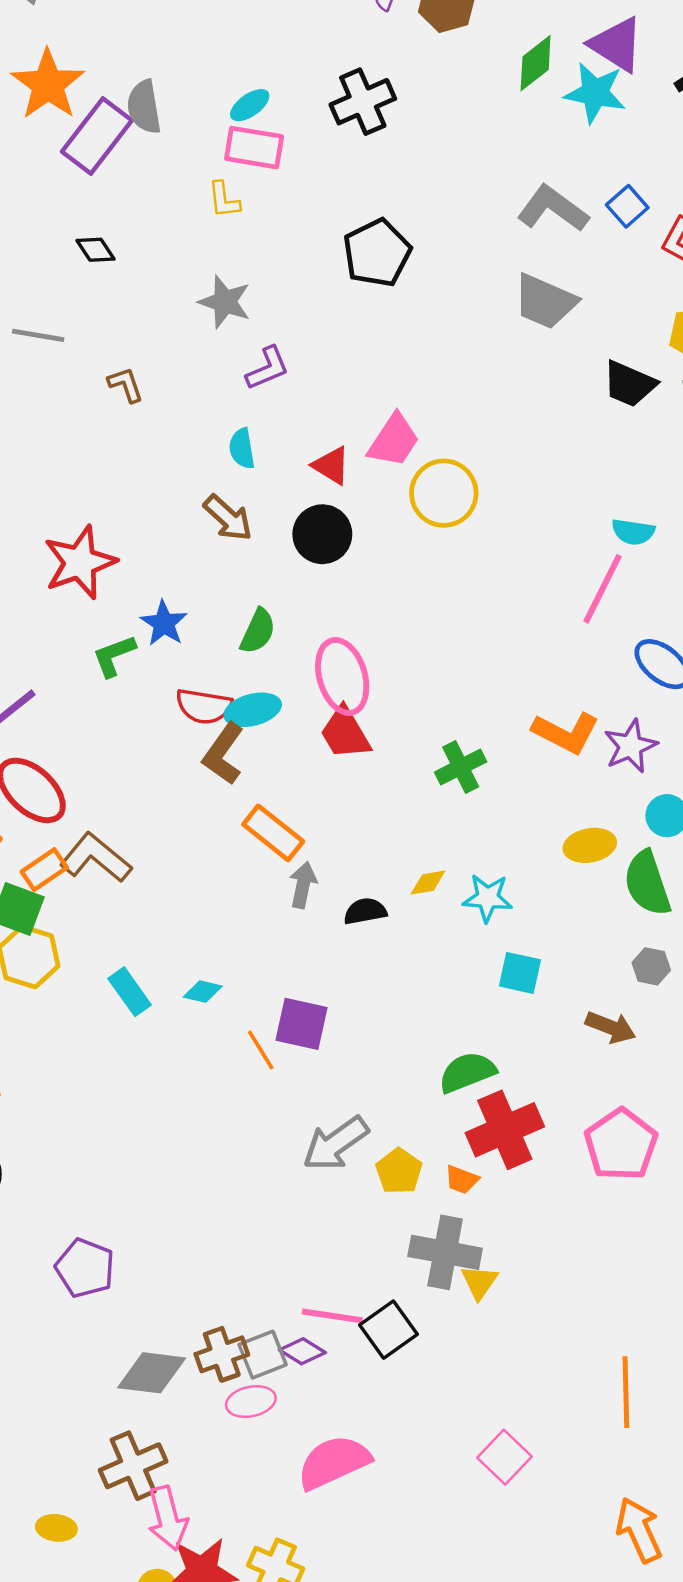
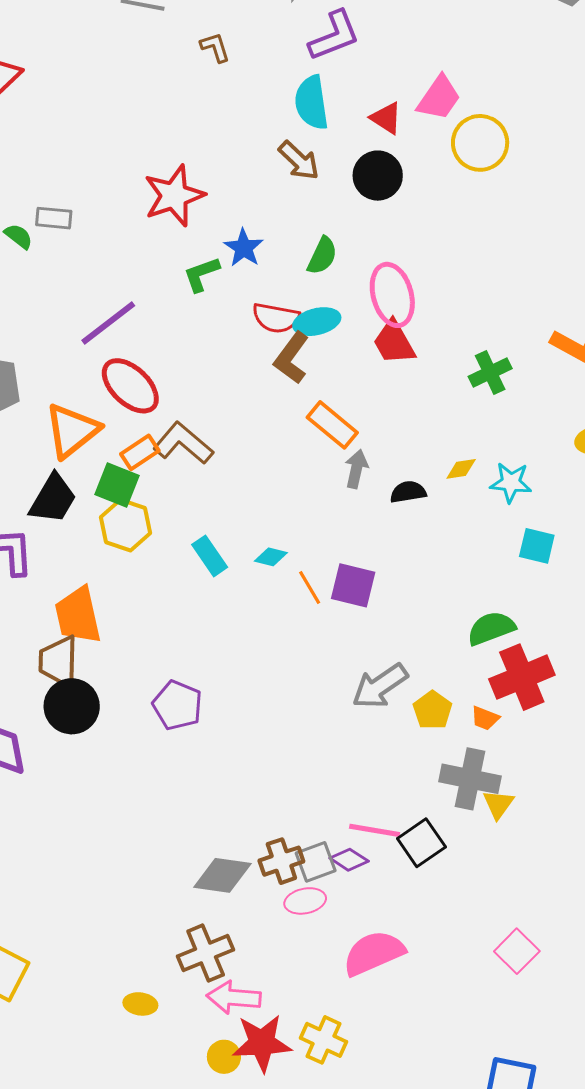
purple L-shape: (268, 368) -> (334, 36), size x1.4
cyan semicircle: (242, 449) -> (312, 103), size x1.6
orange line: (261, 1050) -> (310, 587), moved
purple pentagon: (85, 1268) -> (177, 705), moved
pink arrow: (168, 1518) -> (234, 997), turned 108

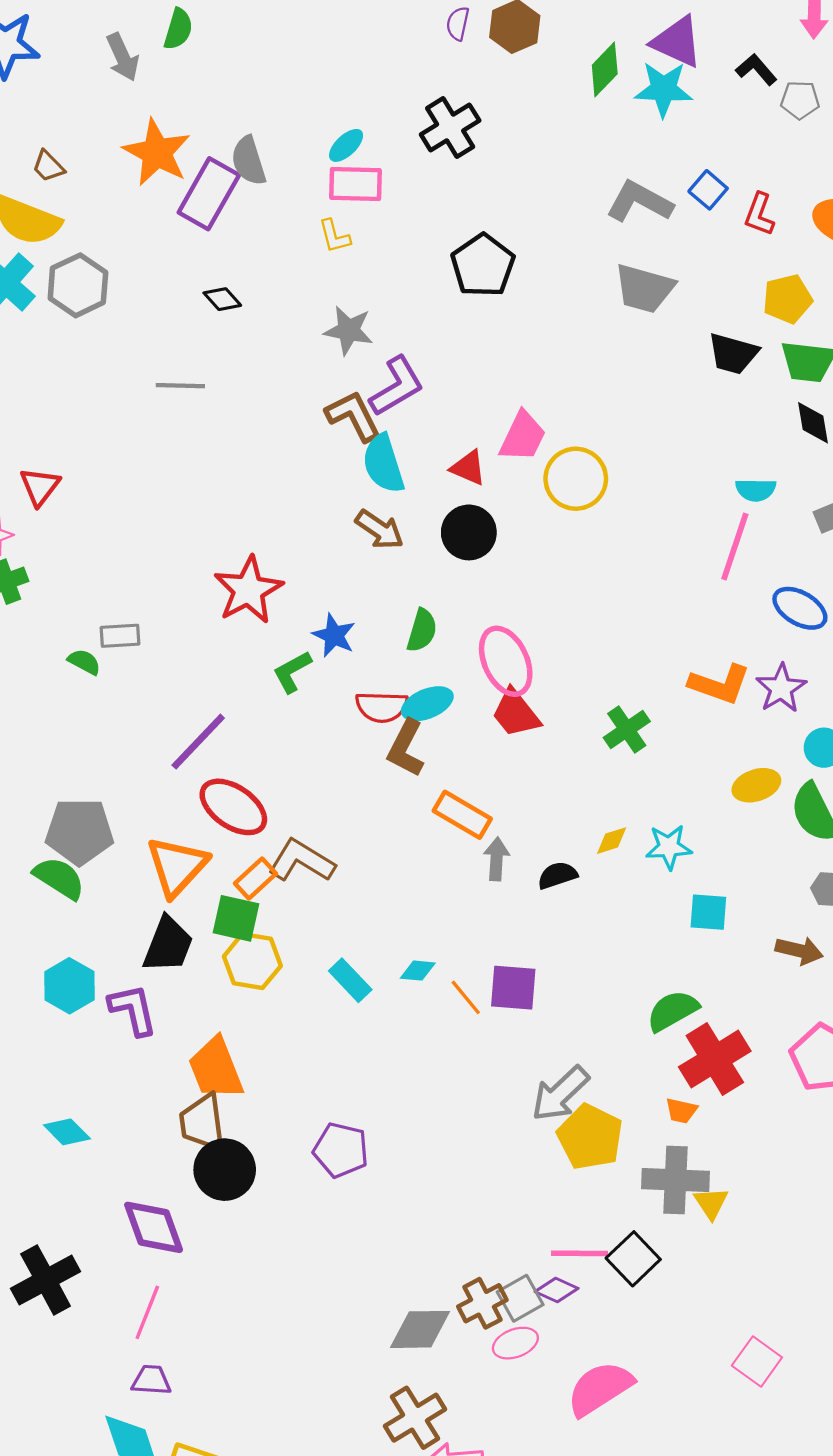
brown L-shape: (215, 47) -> (353, 416), moved, size x1.6
yellow pentagon: (433, 710) -> (590, 1137), moved, size x1.5

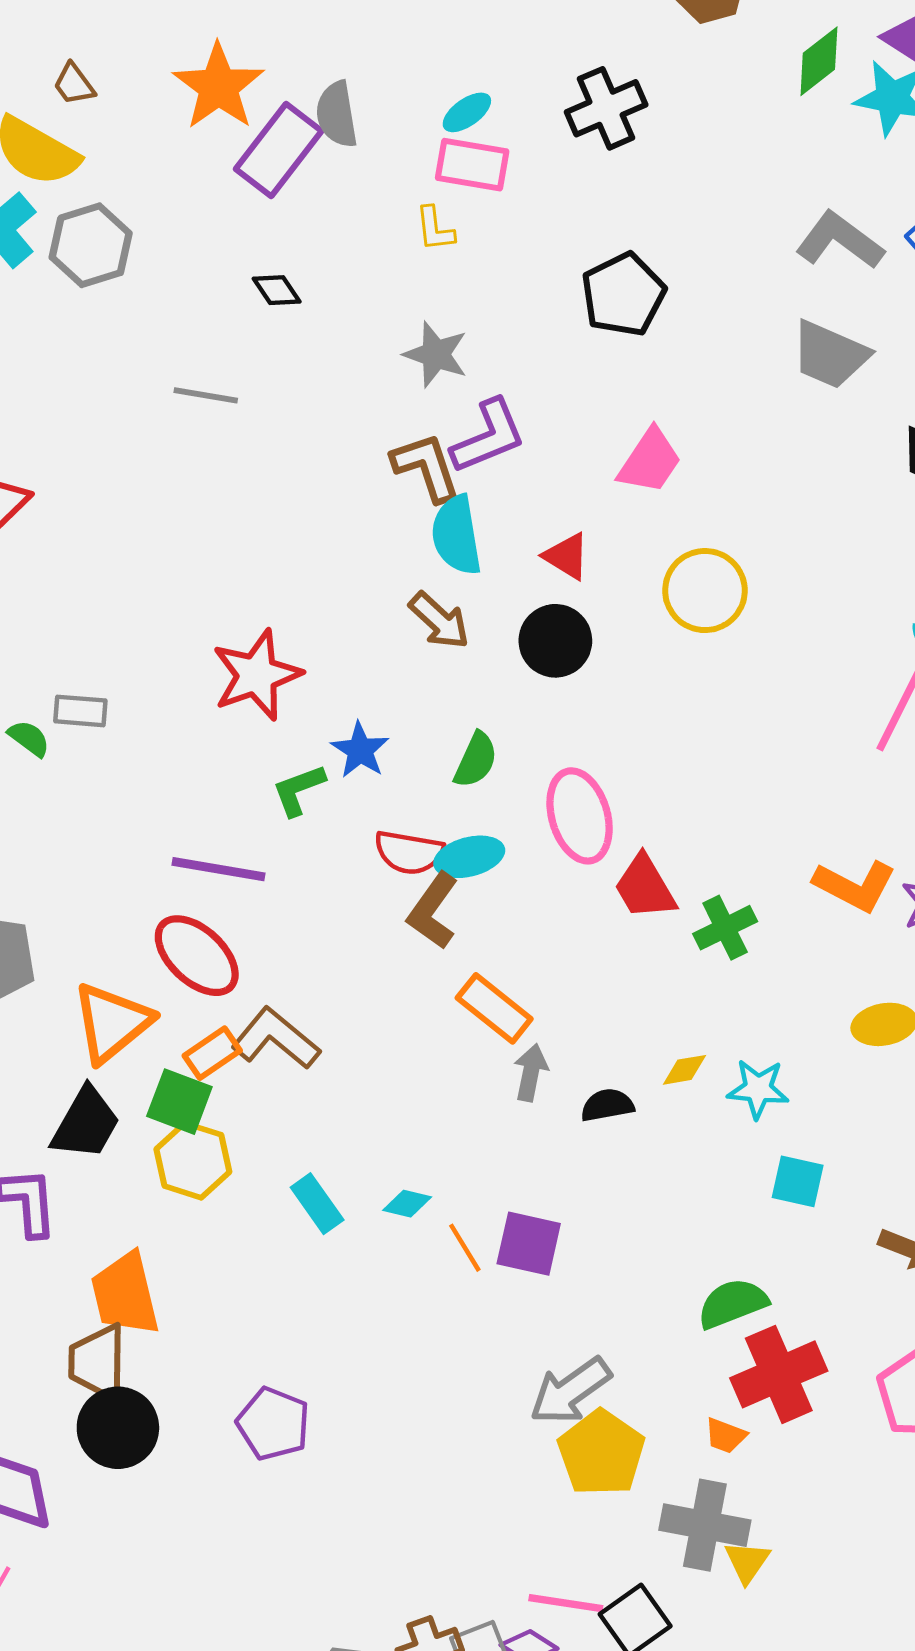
pink trapezoid: (523, 436) -> (650, 461), moved
red trapezoid: (516, 713) -> (645, 887), moved
purple line: (198, 742) -> (218, 869), moved, turned 48

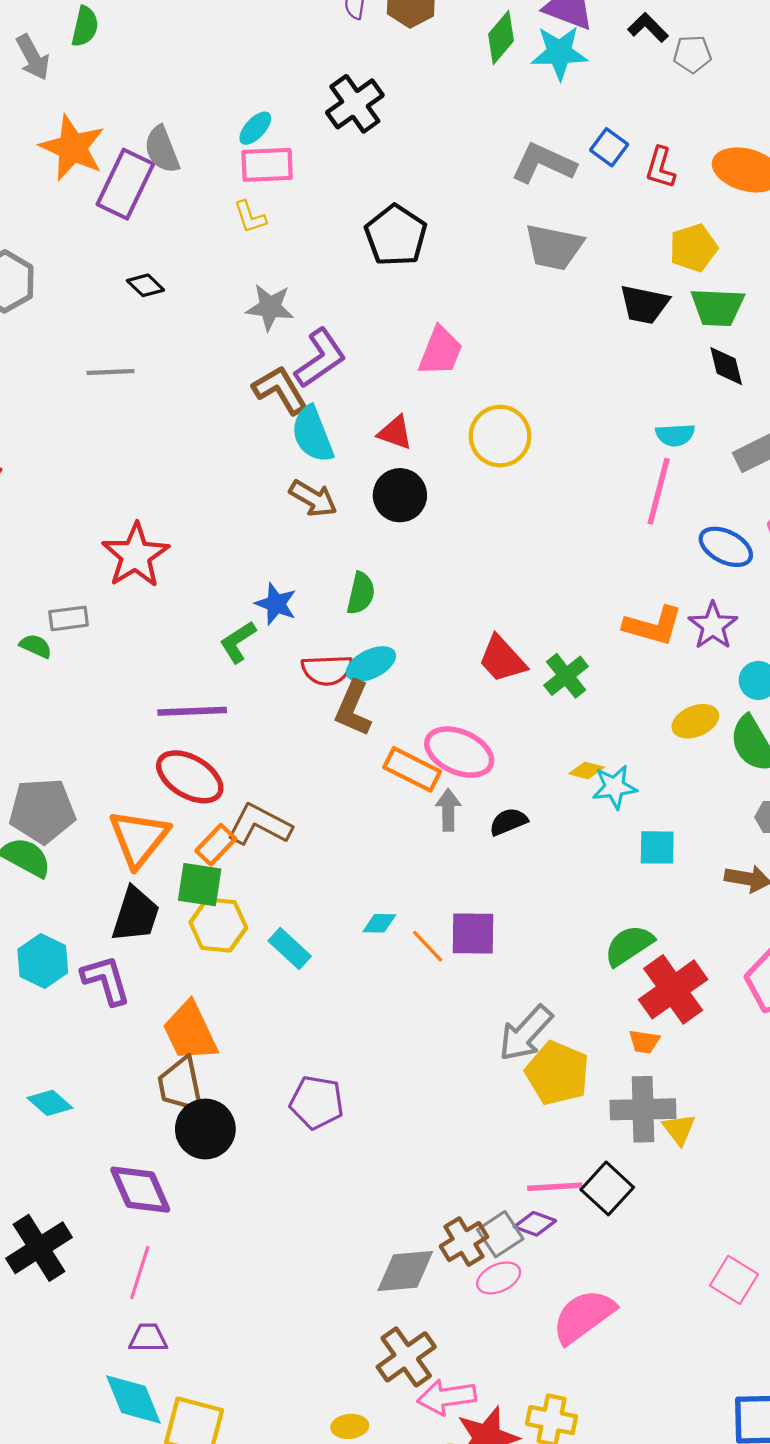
red star: (257, 675) -> (136, 555), moved
pink ellipse: (580, 816) -> (459, 752), moved, turned -38
yellow diamond: (685, 1070) -> (586, 770), moved, turned 36
cyan rectangle: (317, 1204) -> (290, 949), moved

